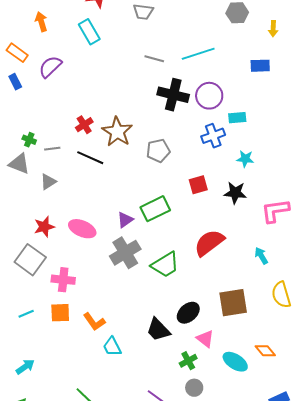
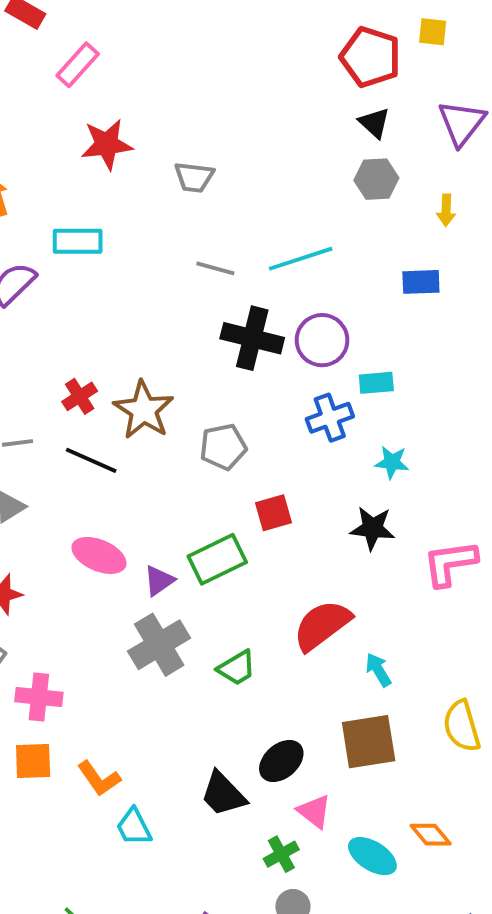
cyan rectangle: (89, 32) -> (78, 241), moved, turned -60
red square: (198, 185) -> (274, 513), moved
pink ellipse: (82, 229) -> (99, 555), moved
cyan arrow: (261, 256) -> (378, 670), moved
green trapezoid: (165, 265) -> (237, 668), size x0.7

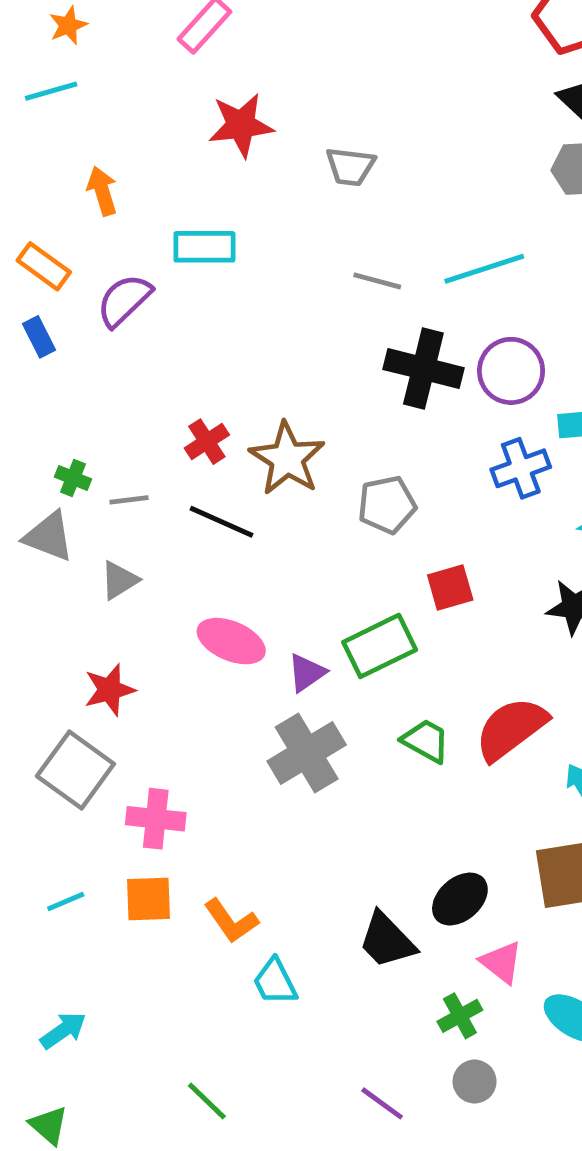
green trapezoid: (237, 668) -> (426, 741), moved, turned -120

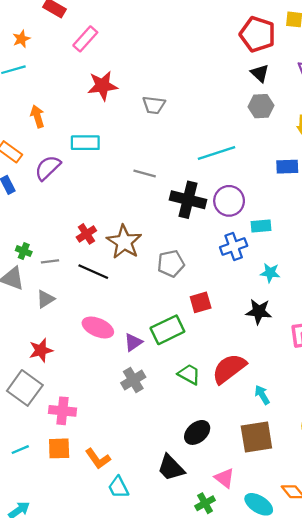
gray line: (377, 281) -> (145, 173), moved
gray cross: (307, 753) -> (133, 380), size x0.7
black ellipse: (460, 899) -> (197, 432), moved

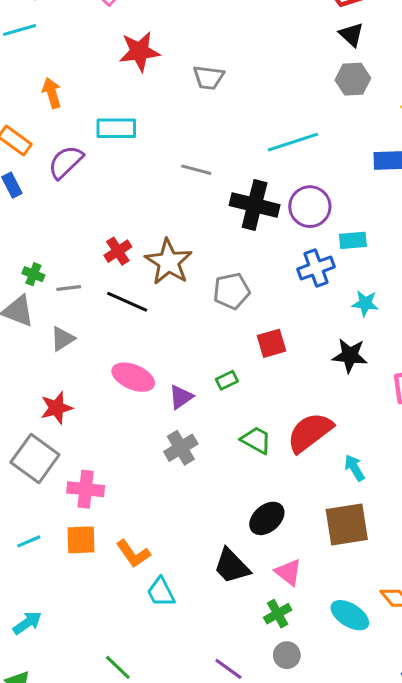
green rectangle: (167, 330) -> (227, 380), size x0.5
pink triangle: (224, 478) -> (288, 572), moved

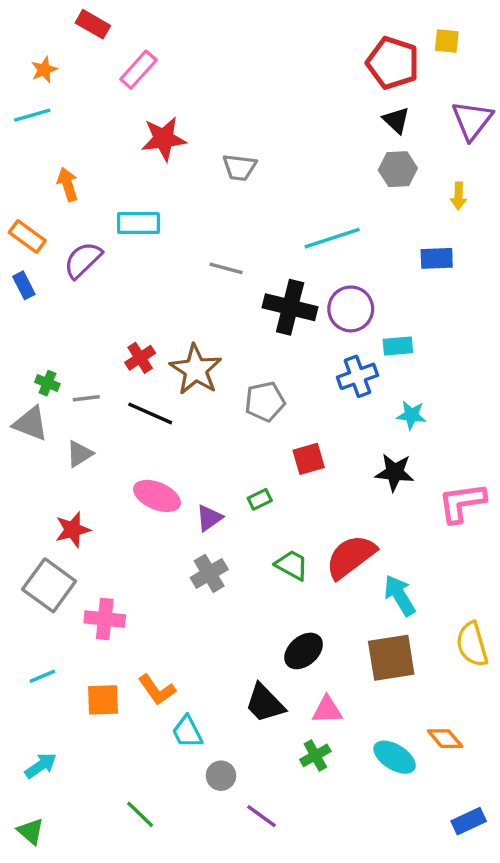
cyan arrow: (354, 468) -> (400, 595), size x1.4
orange square: (81, 540) -> (103, 700), moved
pink triangle: (288, 572) -> (327, 710), turned -40
gray circle: (287, 655) -> (221, 776), moved

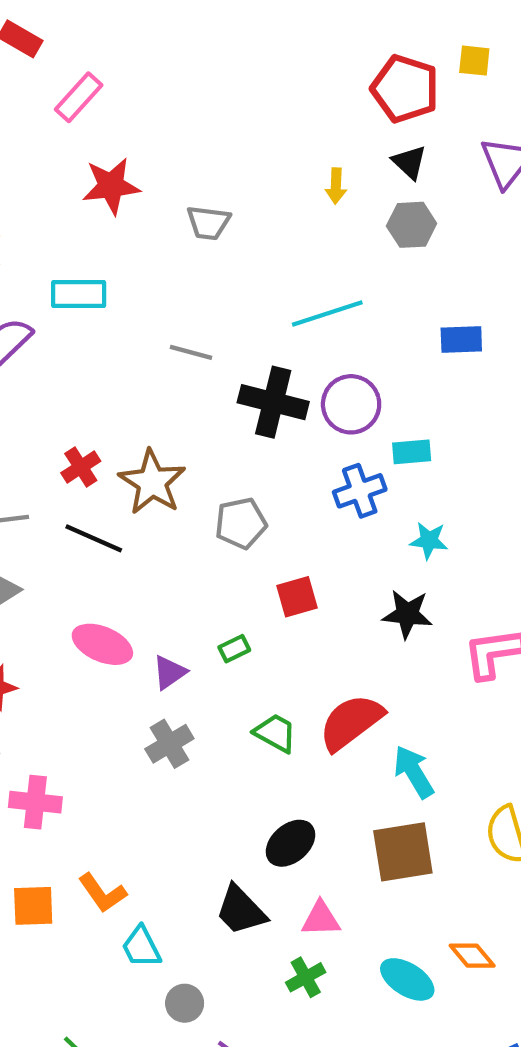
yellow arrow: (459, 196) -> (336, 186), moved

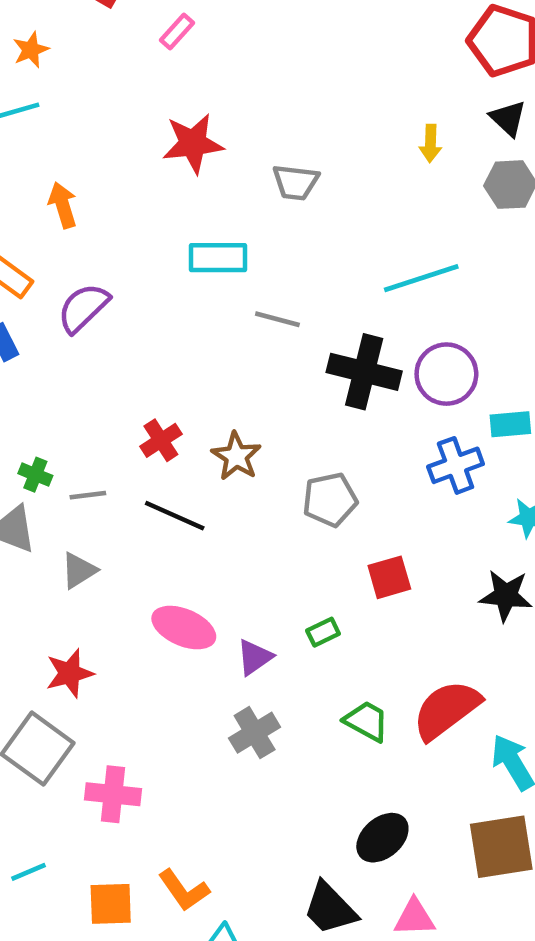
pink rectangle: (79, 97) -> (177, 32), moved, size x0.7
cyan rectangle: (79, 294) -> (218, 258), moved
brown star: (152, 482) -> (236, 456), size x0.7

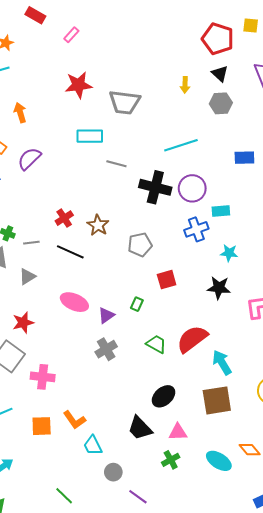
gray trapezoid: (296, 182) -> (125, 102), size x1.5
green rectangle: (323, 632) -> (137, 304), turned -40

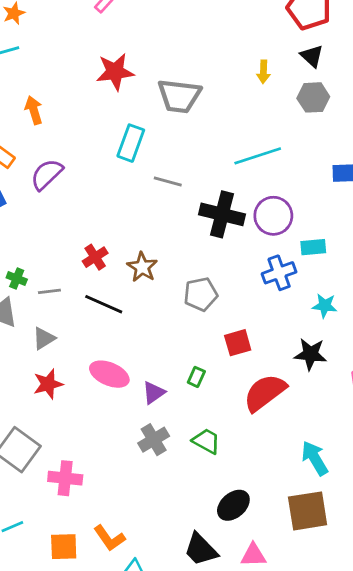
cyan rectangle: (90, 136) -> (131, 143), turned -70
red star: (23, 323) -> (48, 384), moved
red semicircle: (192, 339) -> (265, 393), moved
green trapezoid: (156, 344) -> (206, 441), moved

